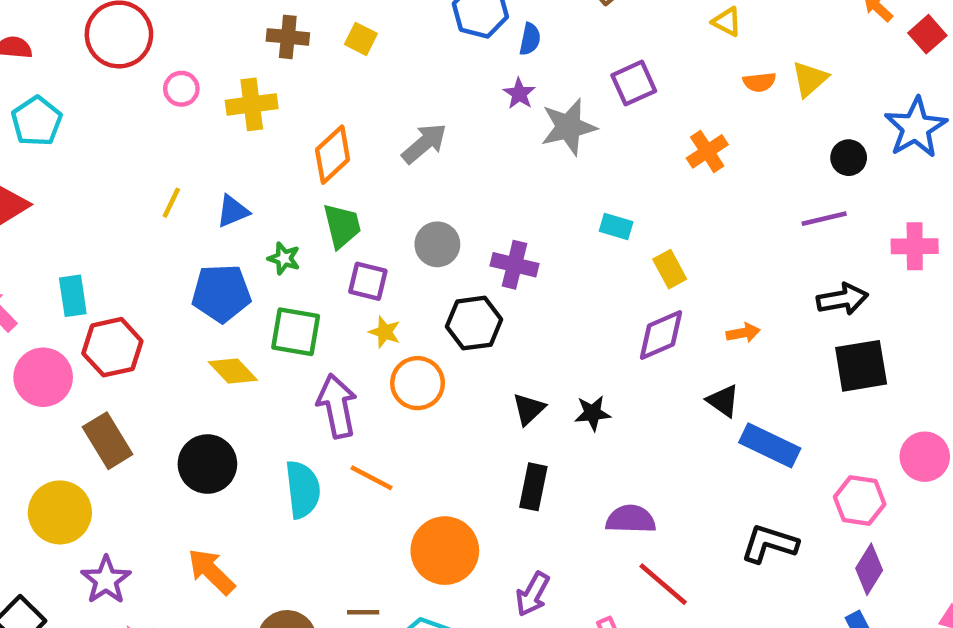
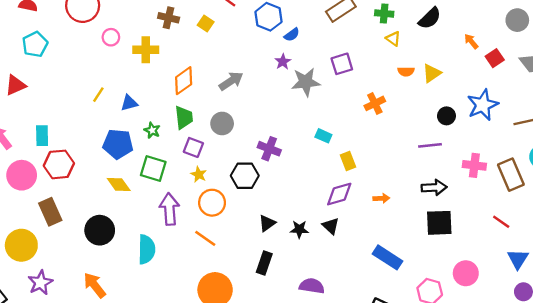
blue semicircle: (530, 39) -> (292, 35), turned 35
gray circle: (437, 244) -> (222, 123), moved
black triangle: (723, 401) -> (331, 226), moved
orange line: (371, 478) -> (205, 238), moved

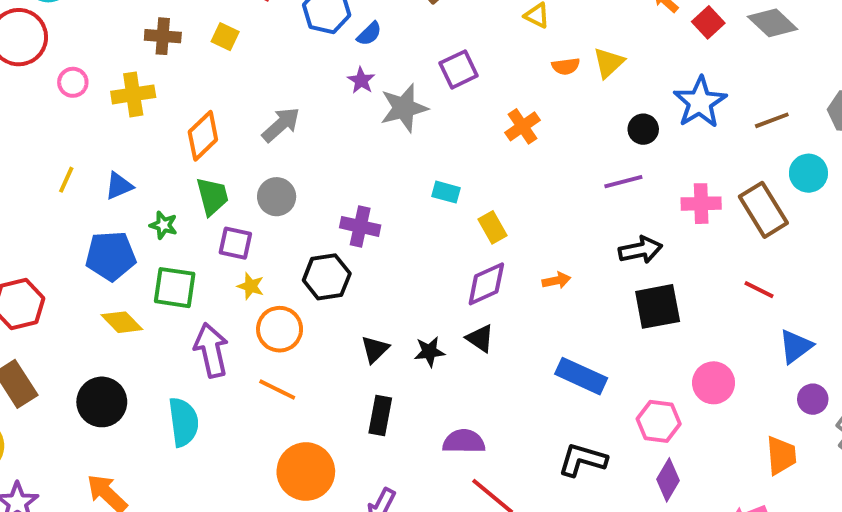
blue triangle: (518, 259) -> (796, 346), turned 30

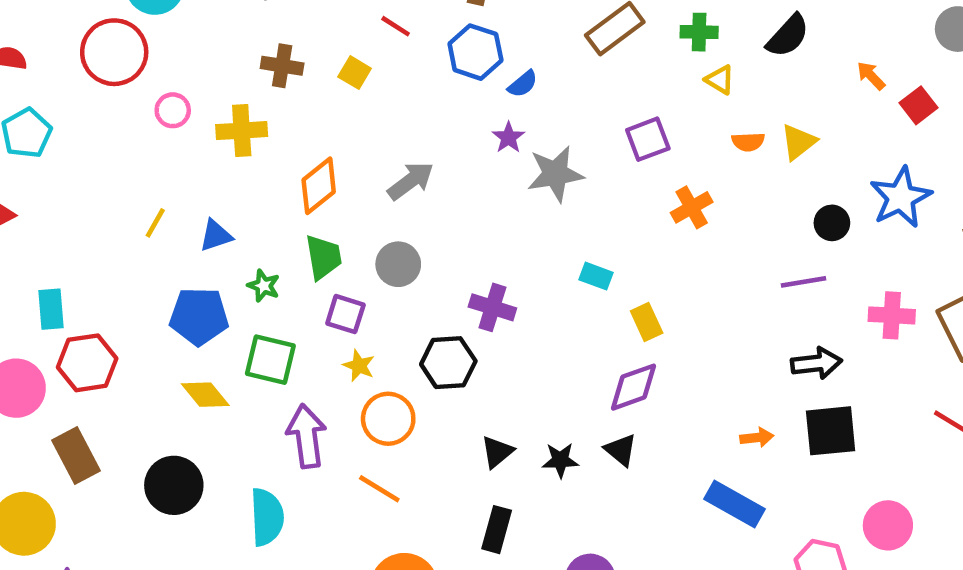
purple square: (459, 69) -> (648, 139), moved
orange arrow: (556, 280) -> (757, 438), moved

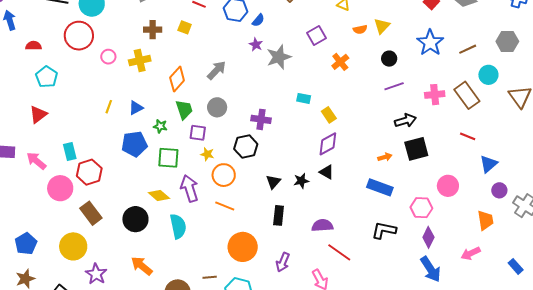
black circle: (832, 223) -> (389, 59), moved
yellow diamond: (205, 395) -> (159, 196), moved

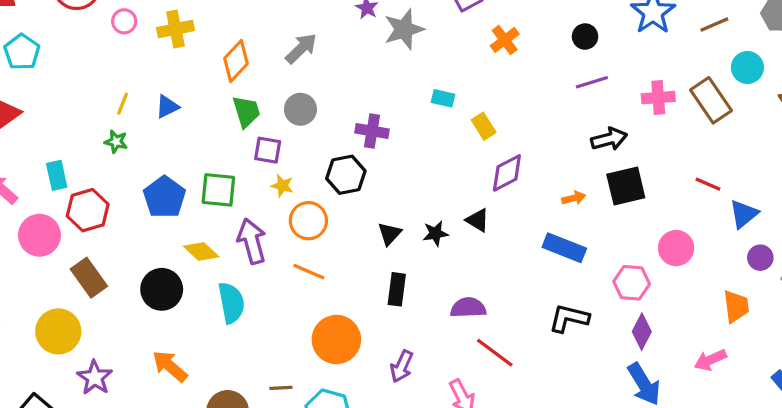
green star: (160, 126) -> (116, 142), moved
red line: (468, 136) -> (708, 184), moved
blue pentagon: (134, 144) -> (164, 197), moved, turned -30
purple diamond: (328, 144) -> (507, 173), moved

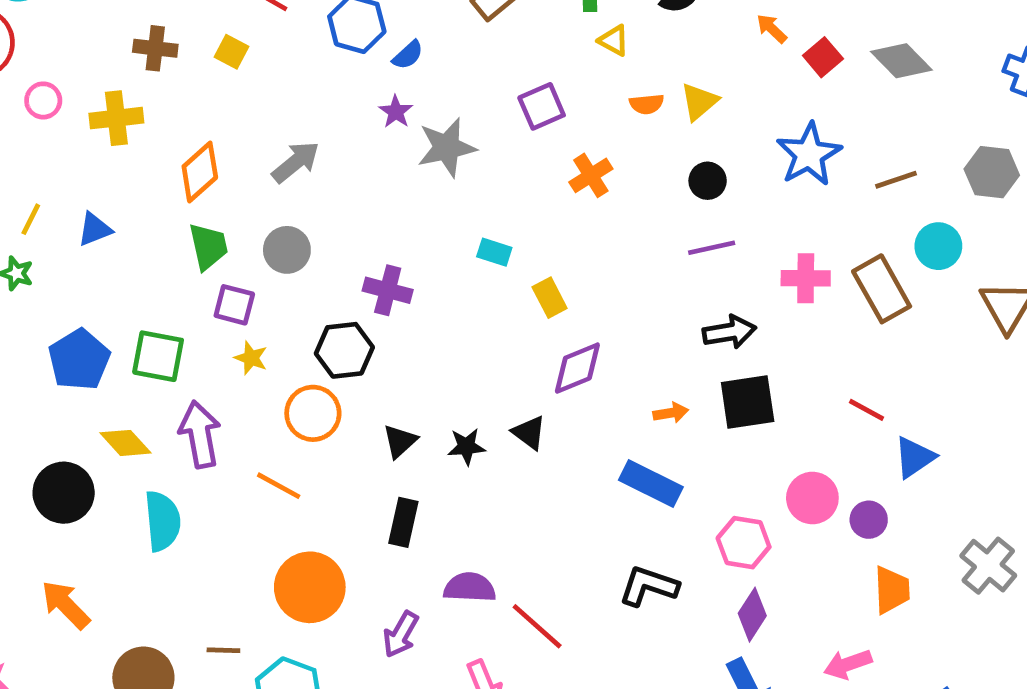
orange circle: (308, 221) -> (313, 413), moved
purple circle: (760, 258) -> (869, 520), moved
purple semicircle: (468, 308) -> (470, 587), moved

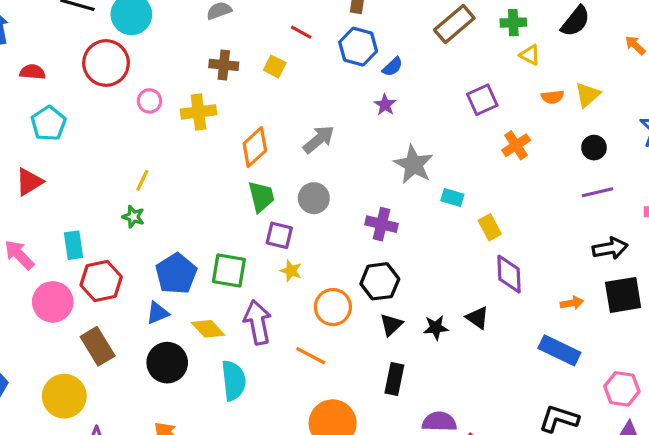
gray star: (447, 147) -> (414, 165), moved, turned -30
blue triangle: (95, 229) -> (158, 313), moved
black hexagon: (344, 350) -> (380, 281), moved
purple diamond: (577, 368) -> (509, 274), turned -69

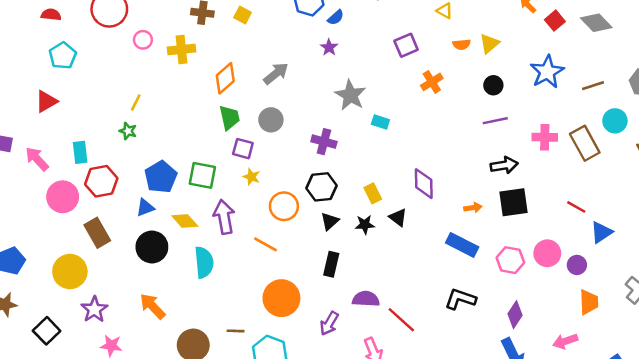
yellow rectangle: (490, 227) -> (373, 193), moved
pink hexagon: (622, 389) -> (510, 260), moved

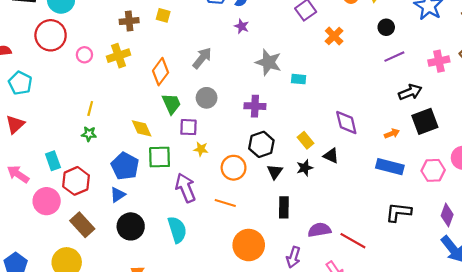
yellow diamond: (185, 221) -> (142, 128), moved, turned 30

